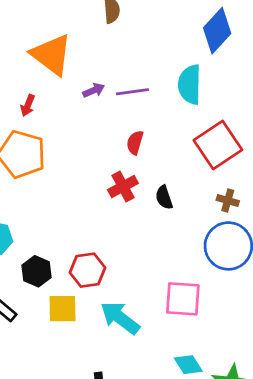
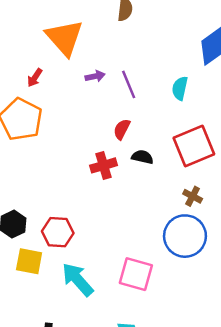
cyan semicircle: (190, 84) -> (180, 88), size x0.7
purple line: (132, 92) -> (129, 84), turned 64
black semicircle: (164, 197) -> (142, 157), moved, turned 110

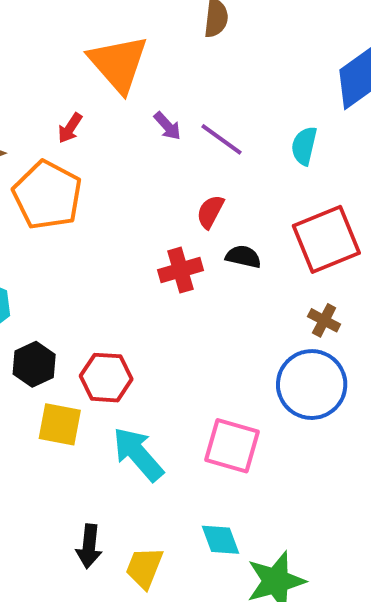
purple arrow: (95, 76) -> (167, 126), turned 60
purple line: (129, 84) -> (222, 139), turned -32

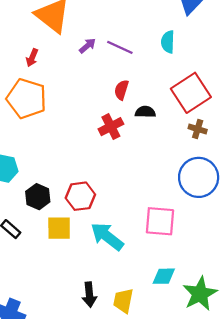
purple arrow: (167, 126) -> (87, 46), turned -78
brown cross: (324, 320) -> (198, 129), moved
cyan diamond: (221, 540) -> (164, 276), turned -60

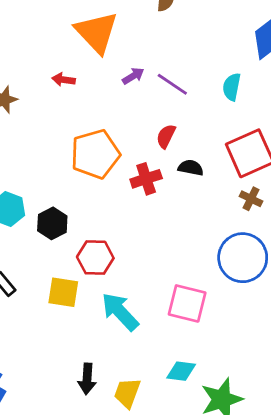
red arrow: (32, 58) -> (64, 80), turned 66
orange pentagon: (27, 99) -> (95, 154), moved, turned 30
black hexagon: (38, 197) -> (52, 223), moved

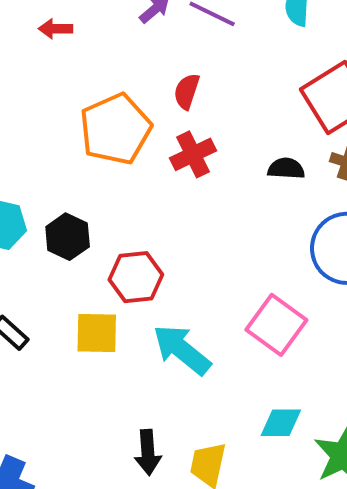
red semicircle: (166, 136) -> (187, 91), moved
black semicircle: (191, 168) -> (286, 169), moved
pink square: (187, 303) -> (276, 325), turned 30

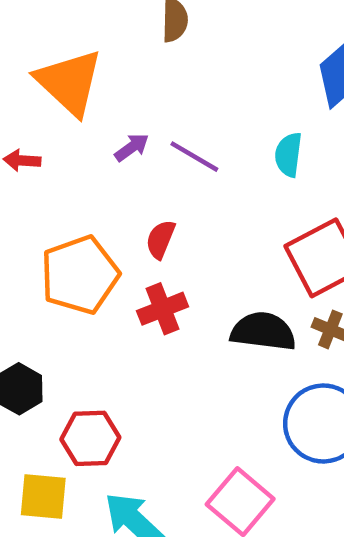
black semicircle: (286, 169) -> (263, 331), size x1.6

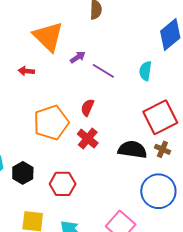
purple arrow: (132, 147) -> (78, 57), moved
red cross: (162, 309) -> (88, 139), turned -30
red hexagon: (90, 438) -> (63, 184), moved

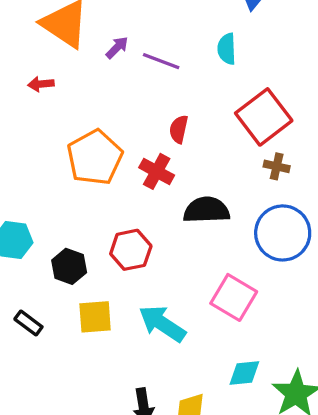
red semicircle: (87, 107) -> (179, 129), moved
black semicircle: (132, 150) -> (206, 210), moved
black hexagon: (23, 173) -> (69, 266), moved

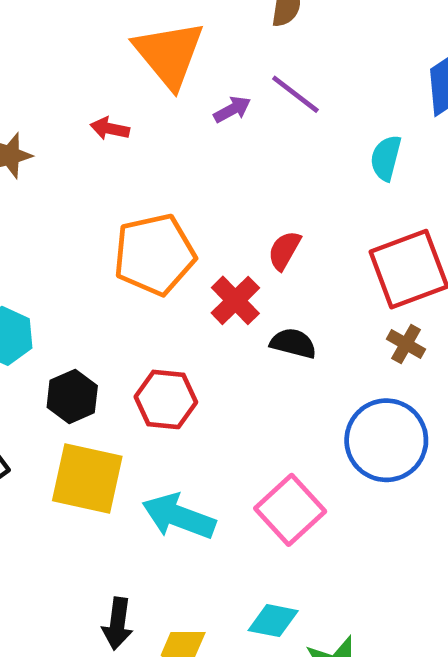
purple line: (161, 61) -> (295, 94), moved
black semicircle: (206, 210) -> (293, 343), moved, size x0.7
yellow square: (95, 317) -> (87, 478), size x1.4
cyan arrow: (162, 324) -> (179, 516), turned -30

